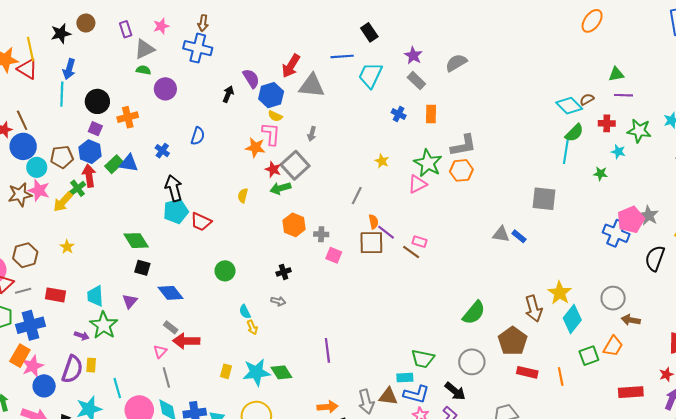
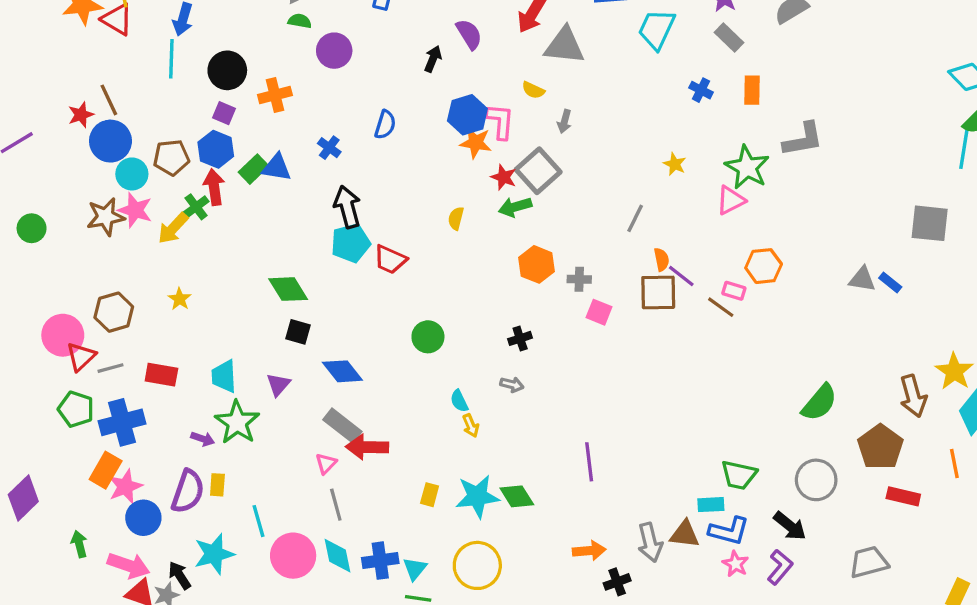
blue hexagon: (271, 95) -> (467, 115), moved
yellow semicircle: (275, 116) -> (533, 90), moved
orange hexagon: (461, 170) -> (764, 266), moved
gray rectangle: (171, 327) -> (342, 426), size x1.6
orange line: (561, 377) -> (954, 463), moved

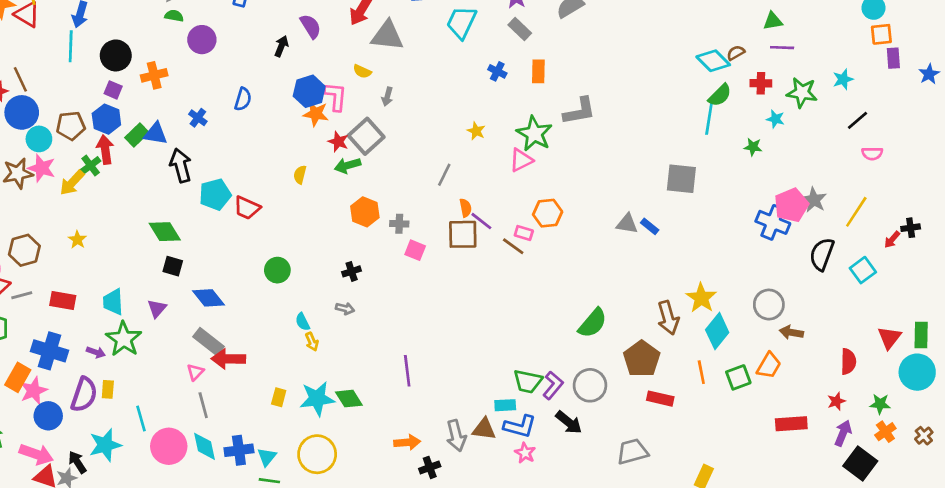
black arrow: (347, 207) -> (181, 165), moved
blue cross: (122, 422) -> (50, 351), moved, turned 32
purple L-shape: (780, 567) -> (553, 385), moved

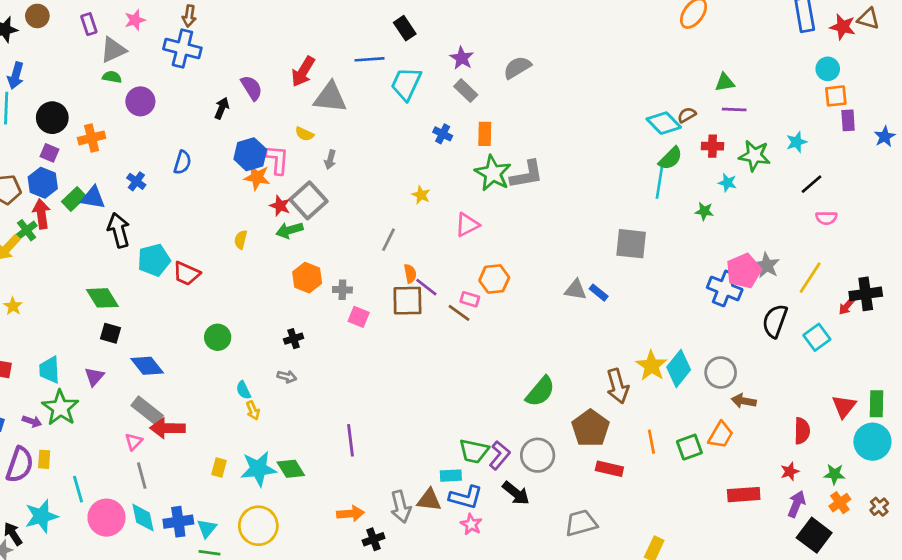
green star: (534, 134) -> (493, 173), moved
black cross: (911, 228) -> (866, 294), size x1.6
cyan diamond: (717, 331) -> (679, 368), moved

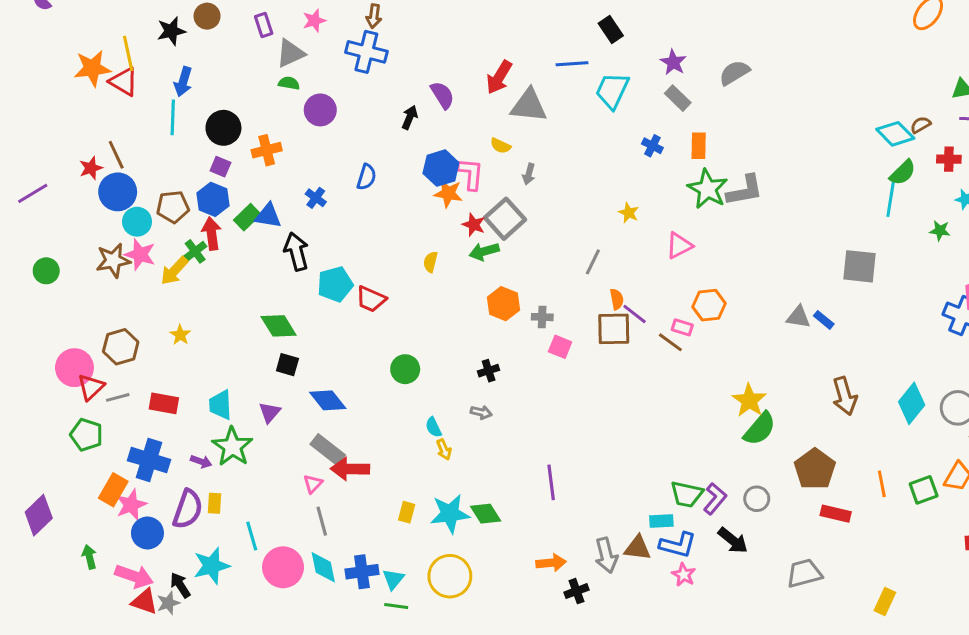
yellow star: (651, 366) -> (749, 400), moved
brown arrow: (618, 386) -> (845, 396), moved
gray circle: (538, 455) -> (757, 499), size x0.7

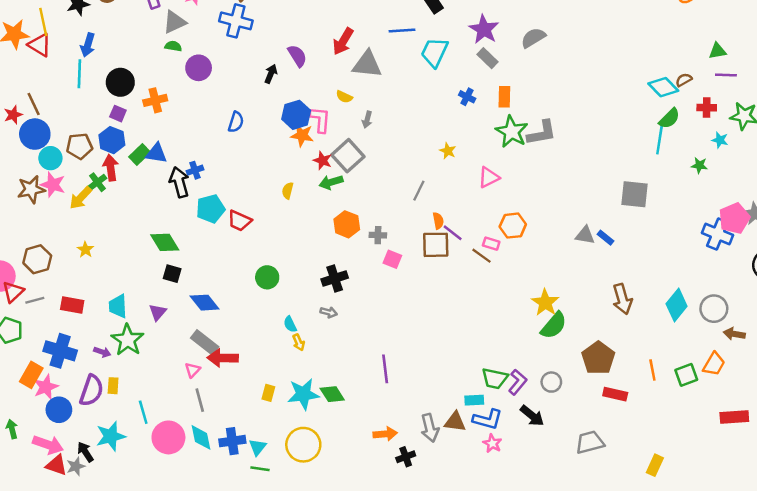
purple star: (673, 62) -> (484, 29), size x1.4
blue cross: (316, 198) -> (195, 170), moved, turned 35
black cross: (489, 371) -> (335, 279), size x1.5

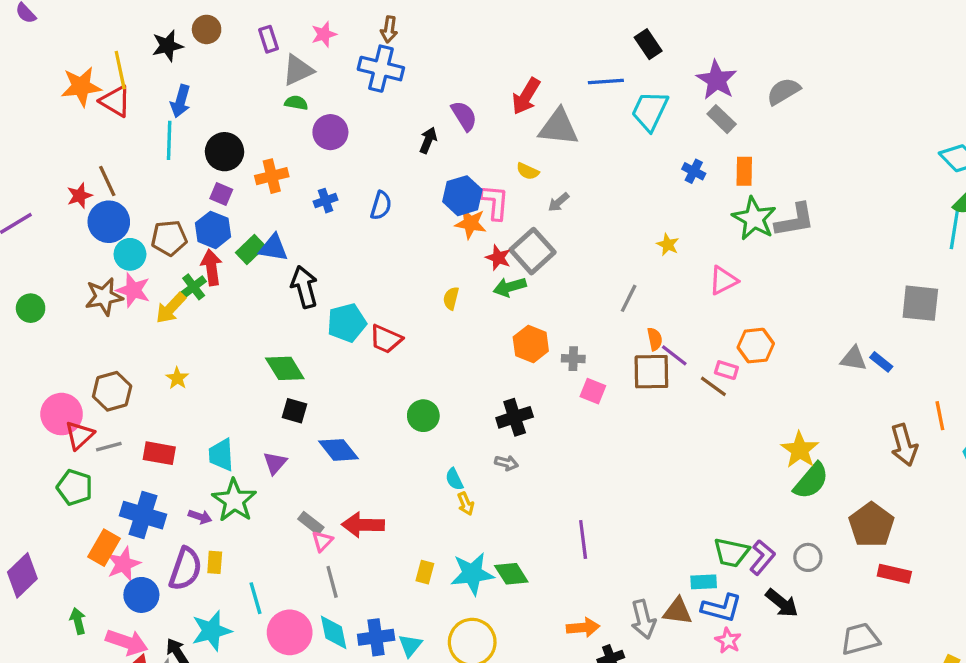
gray arrow: (367, 120) -> (559, 202), turned 35
blue cross: (195, 170) -> (326, 201), moved
gray rectangle: (205, 342) -> (311, 523), moved, size x0.7
orange line: (652, 370) -> (940, 416), moved

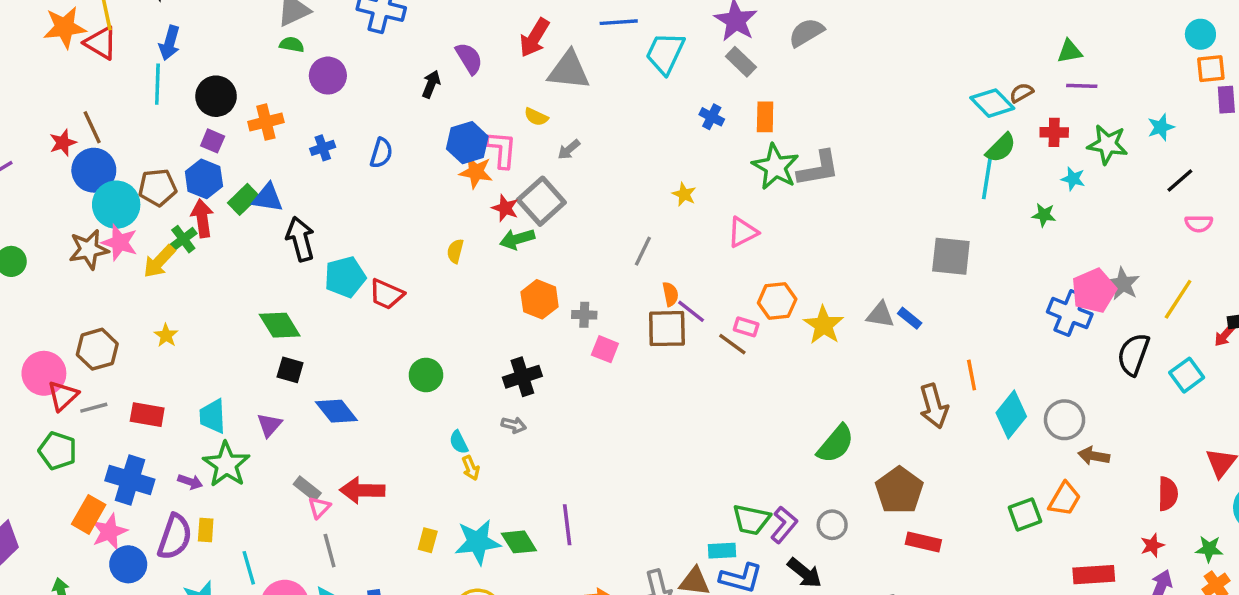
cyan circle: (130, 254) -> (116, 205), size x1.4
yellow star: (800, 450) -> (824, 325), moved
purple line: (583, 540) -> (567, 525), moved

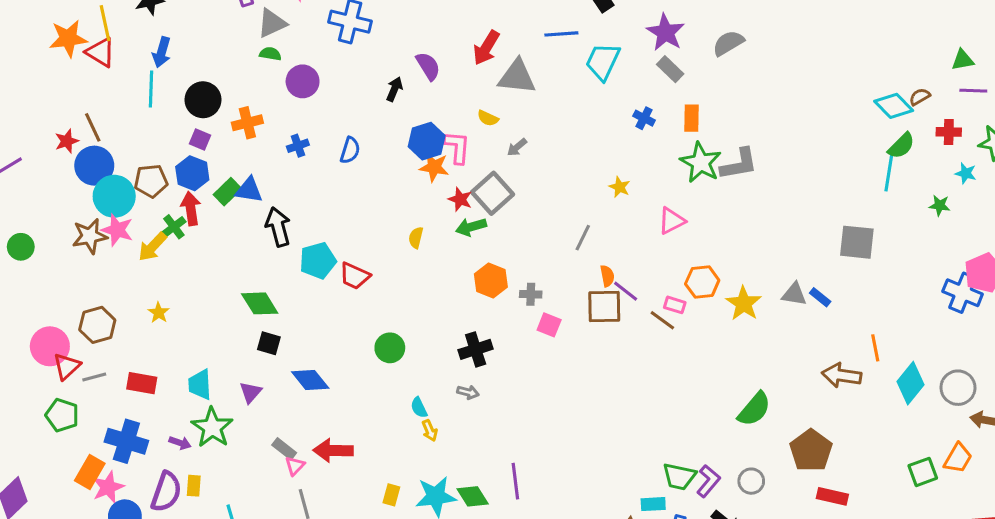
brown arrow: (934, 406) -> (842, 375), turned 114

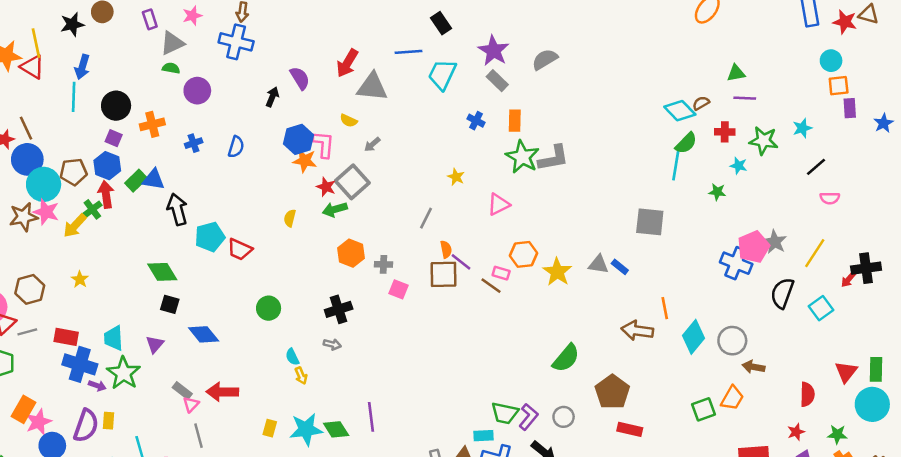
blue cross: (126, 441) -> (80, 364), moved

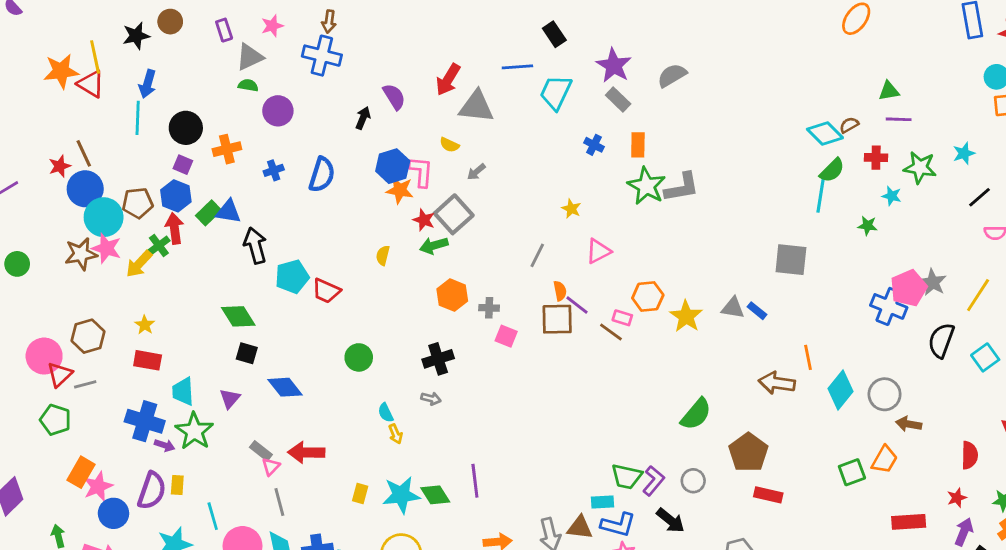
blue semicircle: (236, 147) -> (322, 175), size x1.4
pink triangle: (499, 204) -> (598, 251), moved
red rectangle: (66, 337) -> (148, 360), moved

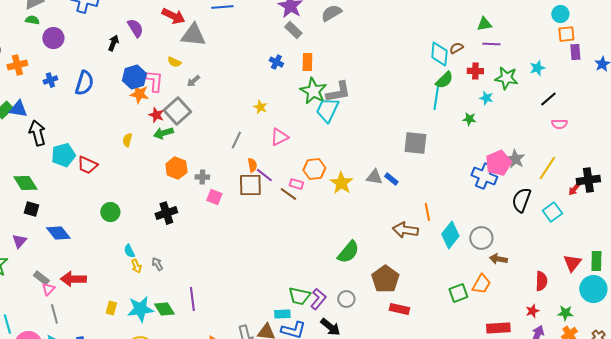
red arrow: (448, 80) -> (173, 16), turned -95
cyan trapezoid: (556, 92) -> (327, 110), moved
cyan diamond: (825, 134) -> (439, 54), turned 50
gray arrow: (431, 399) -> (157, 264), moved, turned -136

